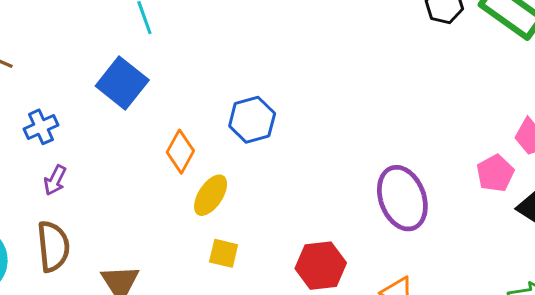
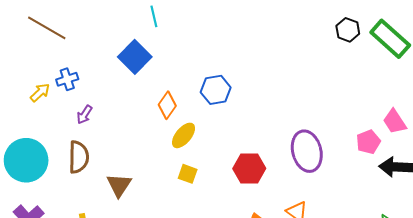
blue cross: (41, 127) -> (67, 79), moved
red hexagon: (321, 266) -> (249, 169), moved

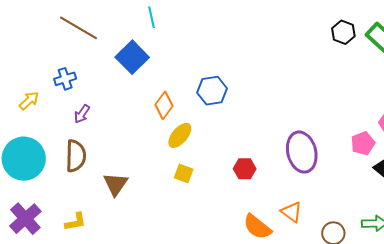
brown line: (47, 28) -> (78, 28), moved
yellow arrow: (40, 93) -> (29, 101), moved
red hexagon: (249, 169) -> (245, 169), size x0.7

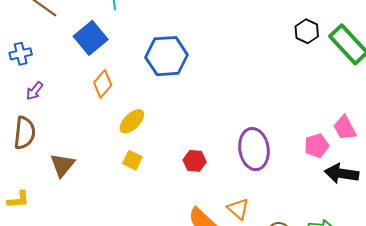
blue hexagon: (212, 91) -> (167, 56), moved, size x1.4
orange diamond: (164, 105) -> (103, 84), moved

